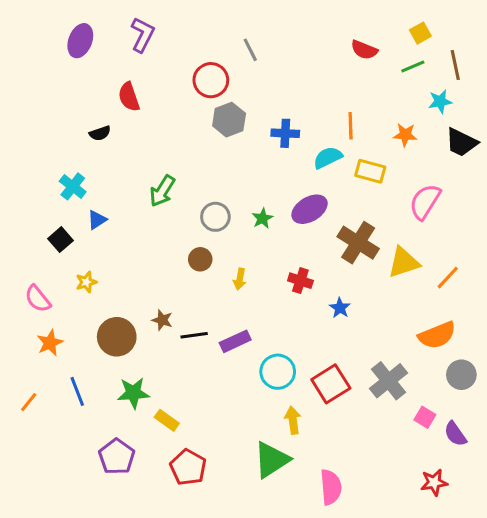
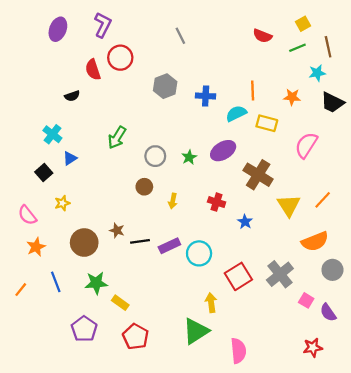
red circle: (211, 80) -> (120, 58), moved
yellow triangle: (404, 262) -> (289, 205), moved, turned -45
cyan circle: (278, 372) -> (199, 253), moved

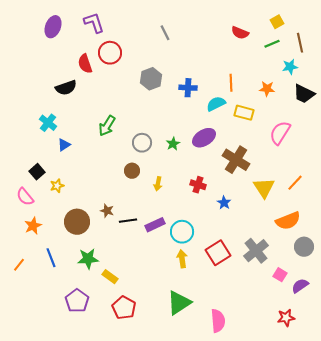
purple L-shape: (103, 25) -> (94, 23), turned -45
black semicircle: (72, 96) -> (66, 88), size x1.5
black square: (44, 173) -> (37, 172), moved
yellow arrow: (211, 303) -> (182, 259), moved
purple semicircle: (328, 313) -> (300, 286), turned 90

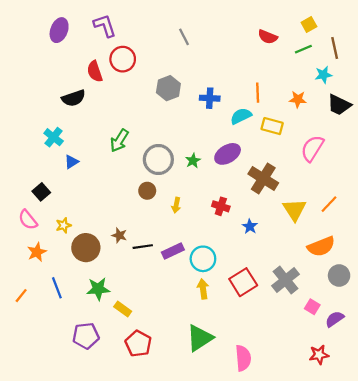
gray circle: (142, 143) -> (158, 160), size x1.4
yellow star: (57, 186) -> (64, 225), moved
purple pentagon: (77, 301) -> (86, 336), turned 30

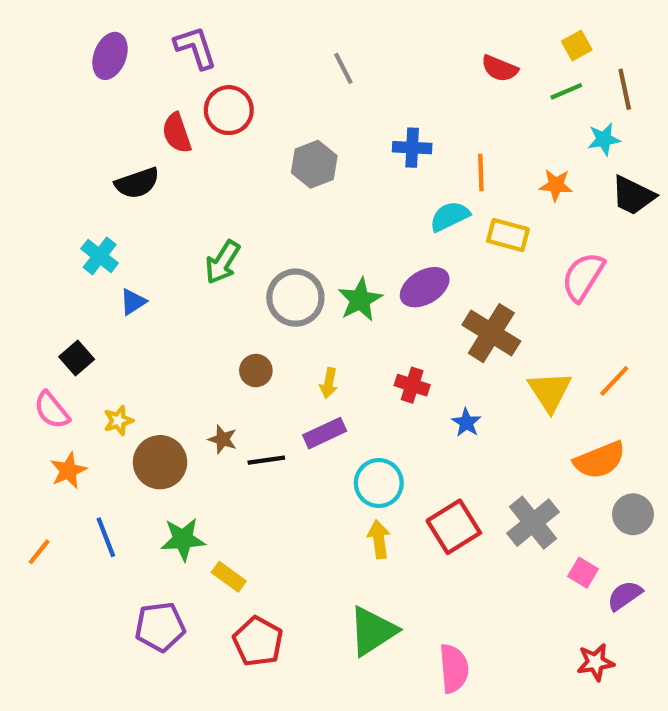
blue cross: (210, 98) -> (412, 148), moved
green star: (193, 161) -> (360, 300), size x1.5
brown circle: (147, 191) -> (256, 371), moved
purple rectangle: (173, 251) -> (325, 433), moved

